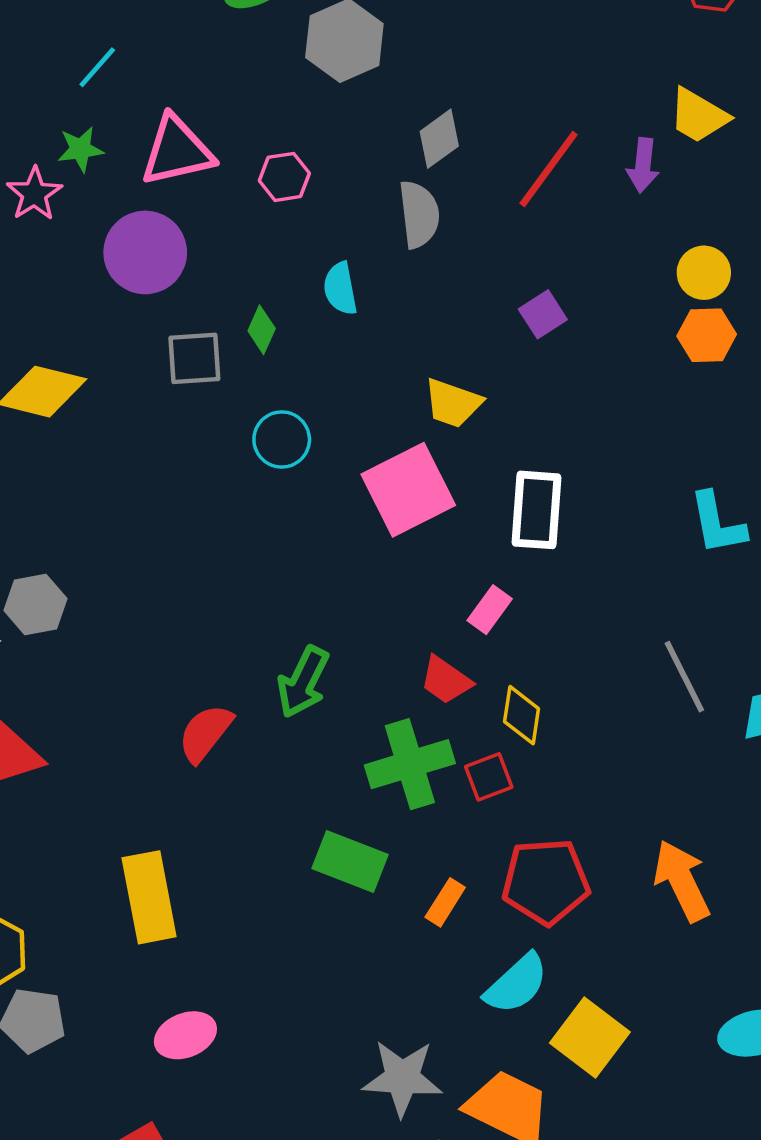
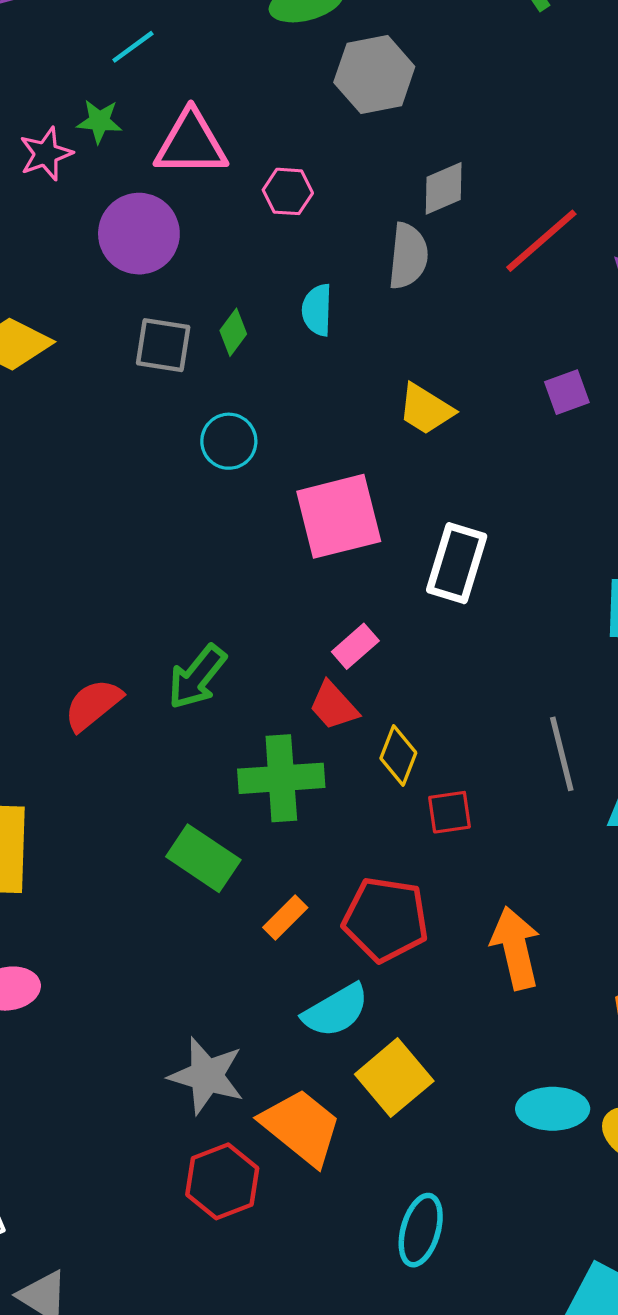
purple square: (543, 314) -> (567, 392), moved
yellow trapezoid: (453, 403) -> (426, 409), moved
pink rectangle: (490, 610) -> (355, 646), moved
red square: (489, 777) -> (450, 812), moved

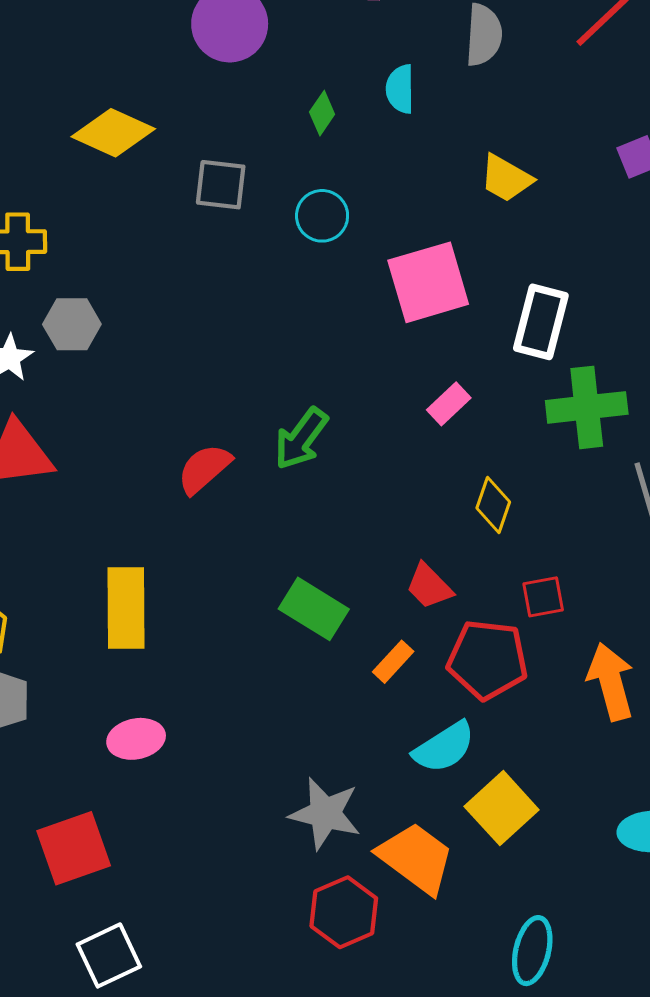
gray square: (163, 345) -> (221, 185), moved
red trapezoid: (334, 706) -> (429, 586), moved
green cross: (281, 778) -> (587, 407), moved
red square: (450, 812) -> (543, 597), moved

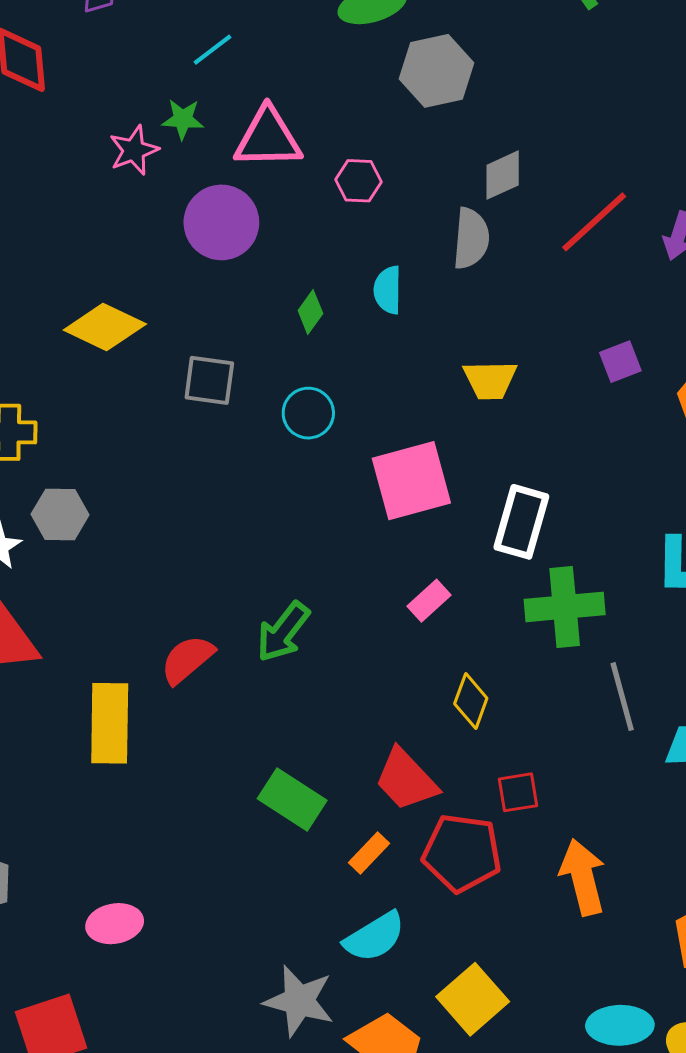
yellow trapezoid: (506, 178) -> (490, 380), turned -32
red trapezoid: (429, 586) -> (406, 780), size x1.4
yellow rectangle: (126, 608) -> (110, 723), moved
cyan semicircle: (444, 747) -> (375, 937), moved

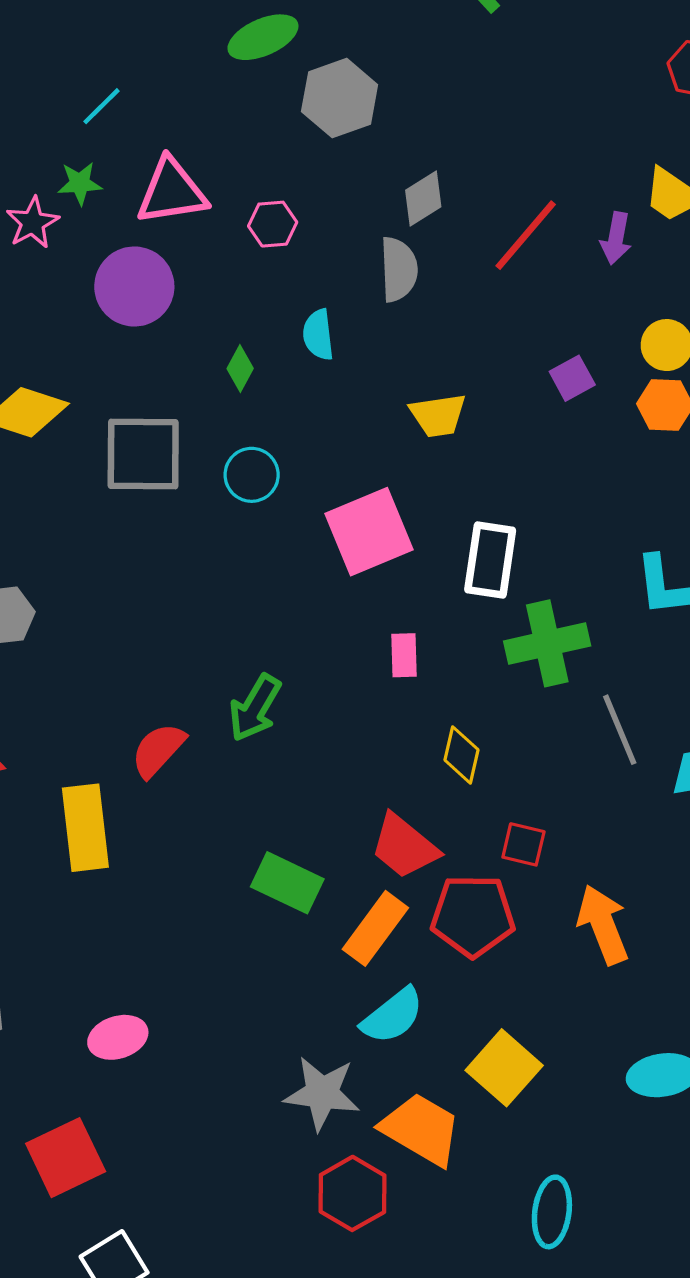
gray square: (209, 380) -> (143, 454), size x1.5
pink rectangle: (429, 601) -> (404, 655), turned -42
red square: (518, 792) -> (523, 844), turned 30
orange rectangle: (369, 853) -> (375, 928), size x1.6

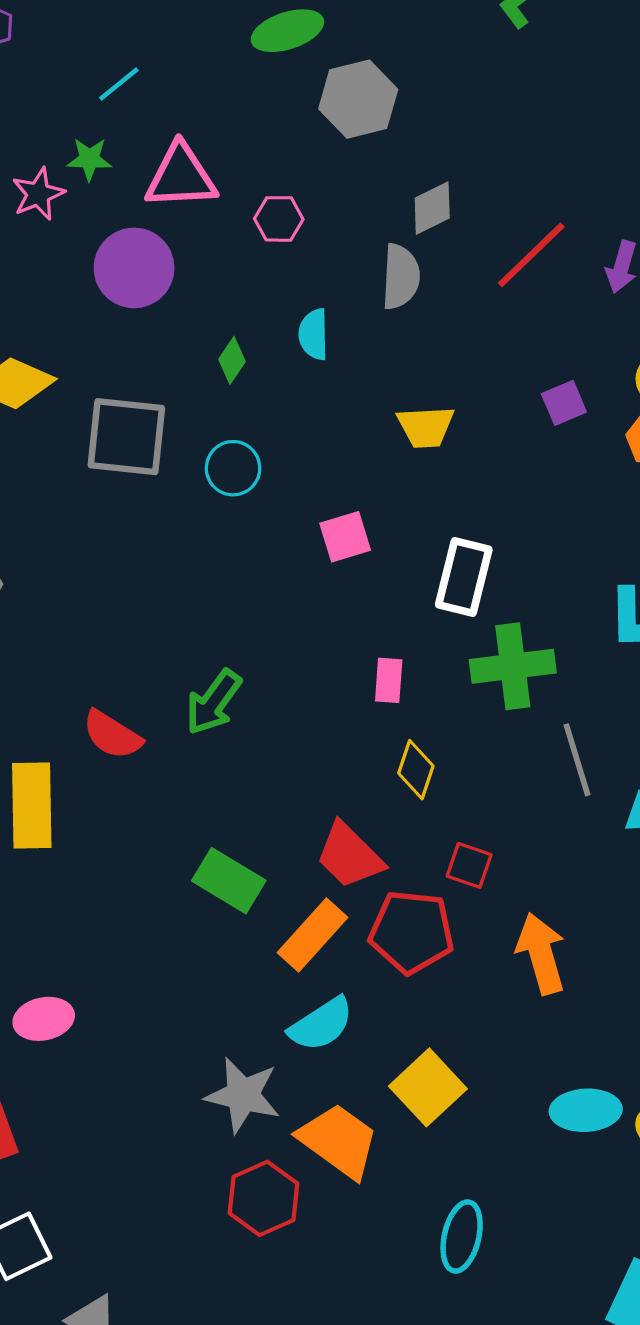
pink square: (369, 532) -> (345, 537), size x0.6
pink rectangle: (404, 655) -> (389, 680), moved
red semicircle: (158, 750) -> (112, 735), turned -106

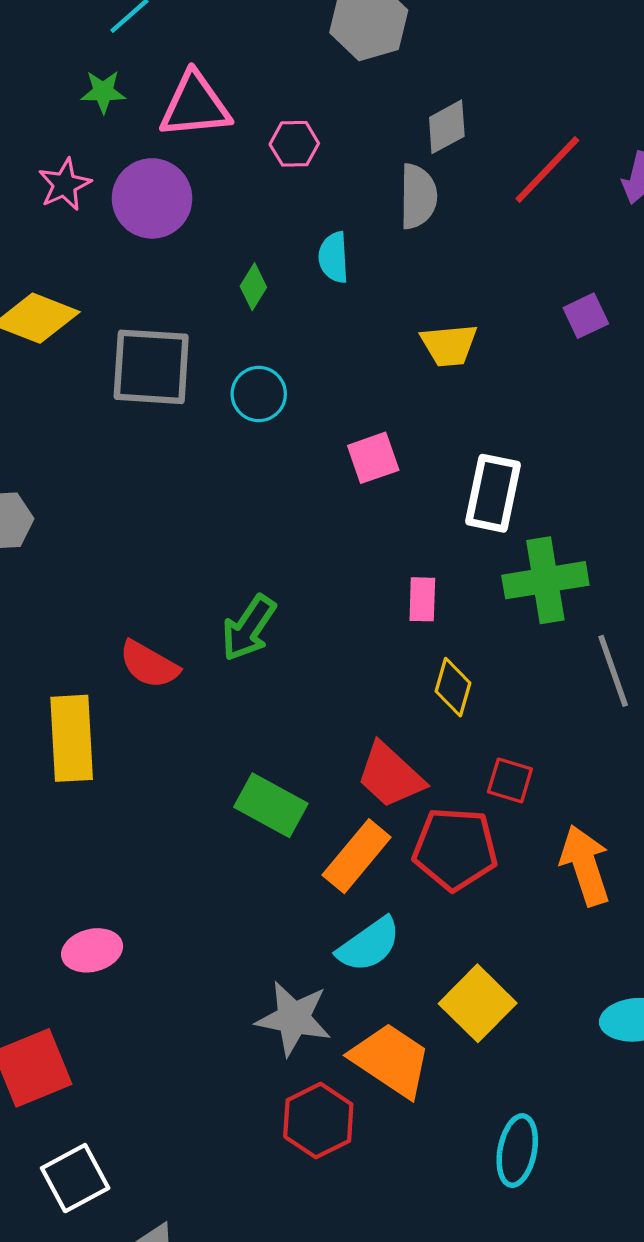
pink star: (38, 194) -> (65, 185), moved

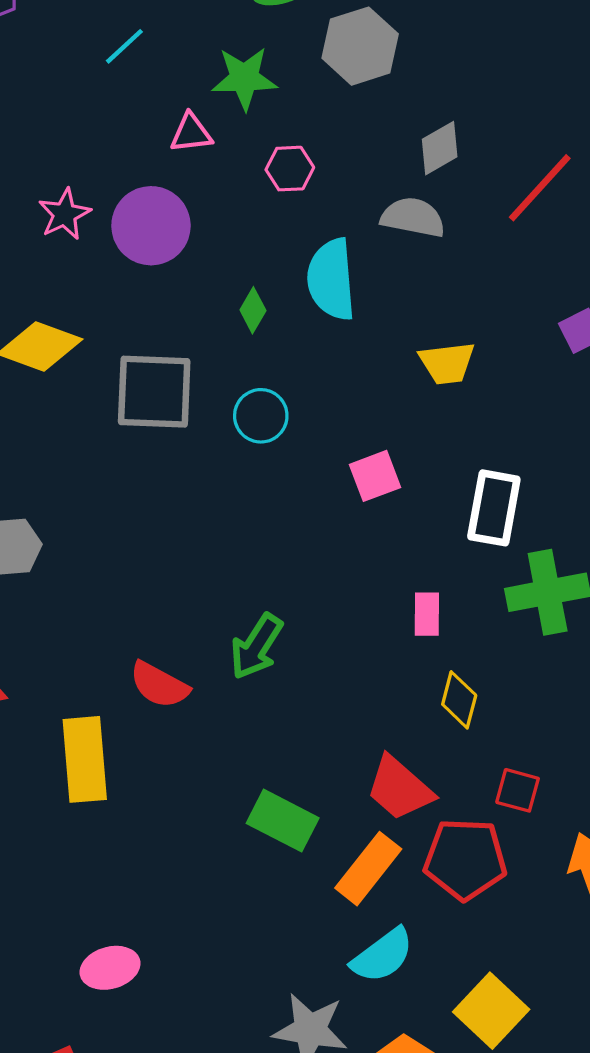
green star: (103, 92) -> (244, 78), moved, size x1.5
pink triangle: (195, 105) -> (191, 133), size x0.6
gray semicircle: (418, 196) -> (413, 217), turned -78
cyan semicircle: (334, 257) -> (331, 279), size x1.6

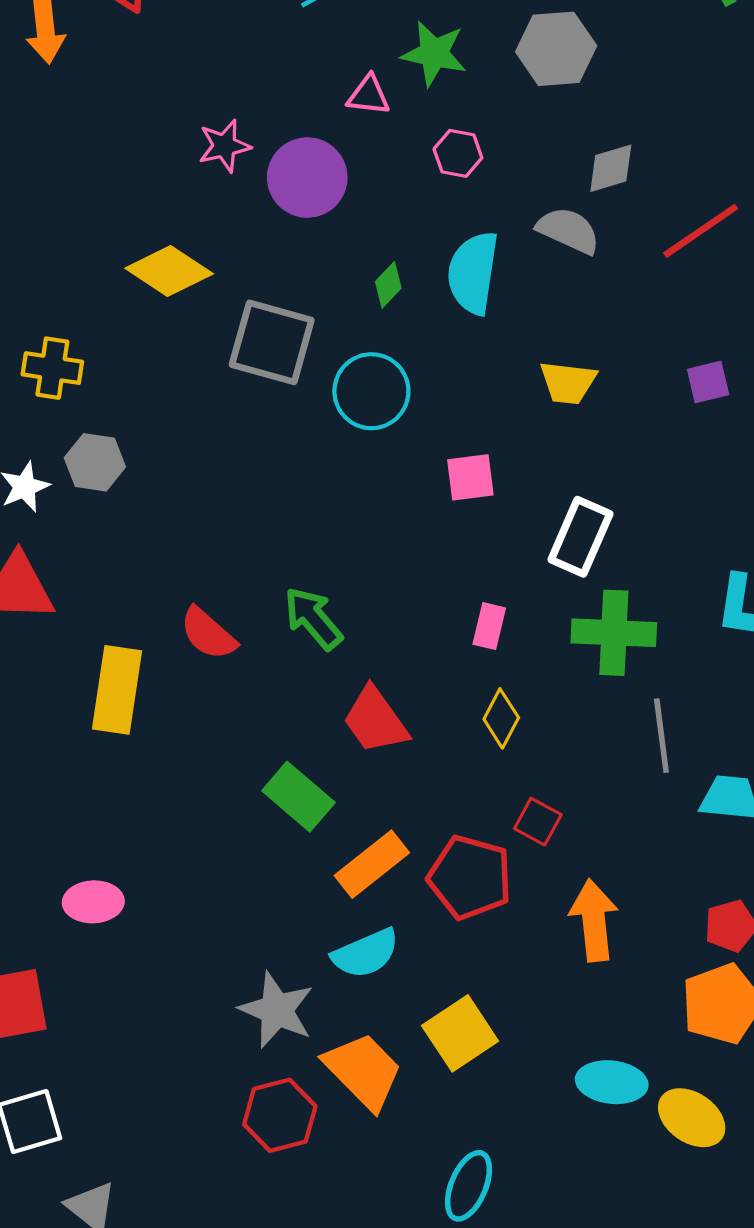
cyan circle: (261, 416) -> (371, 391), size x1.4
green arrow: (256, 646) -> (313, 618), turned 94
red trapezoid: (400, 788) -> (375, 720), moved

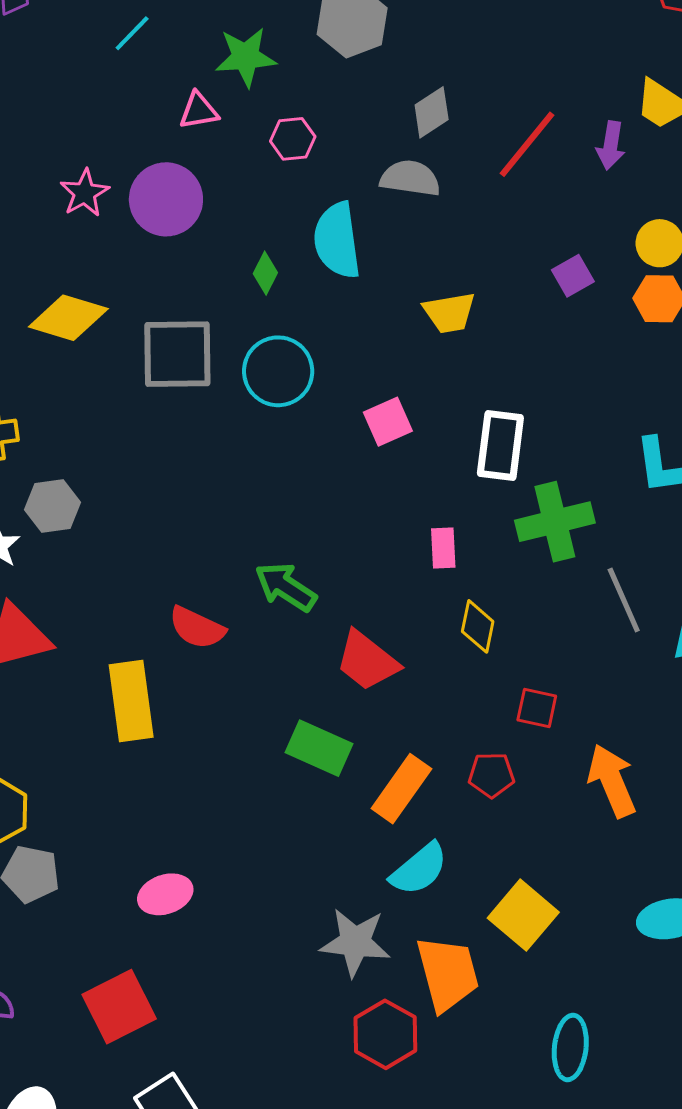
red pentagon: (470, 877) -> (491, 775), size x0.6
orange trapezoid: (363, 1071) -> (448, 973), turned 46

